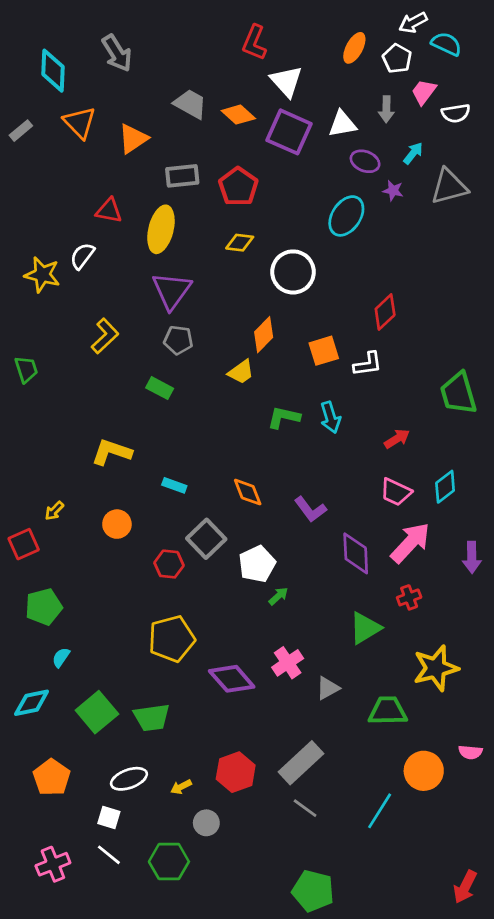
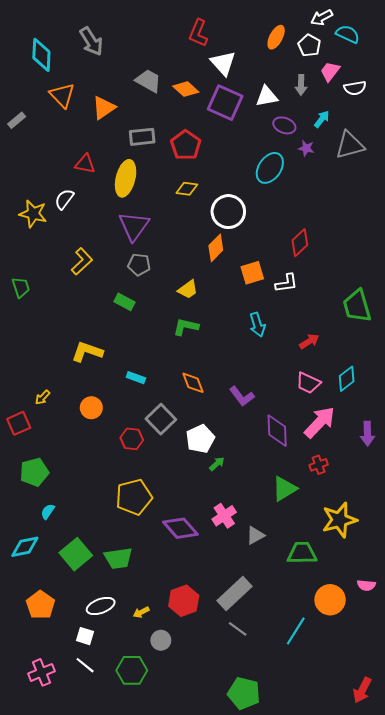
gray rectangle: (21, 131) -> (17, 120), moved
orange diamond: (264, 335) -> (216, 248), moved
green L-shape: (284, 417) -> (186, 327), moved

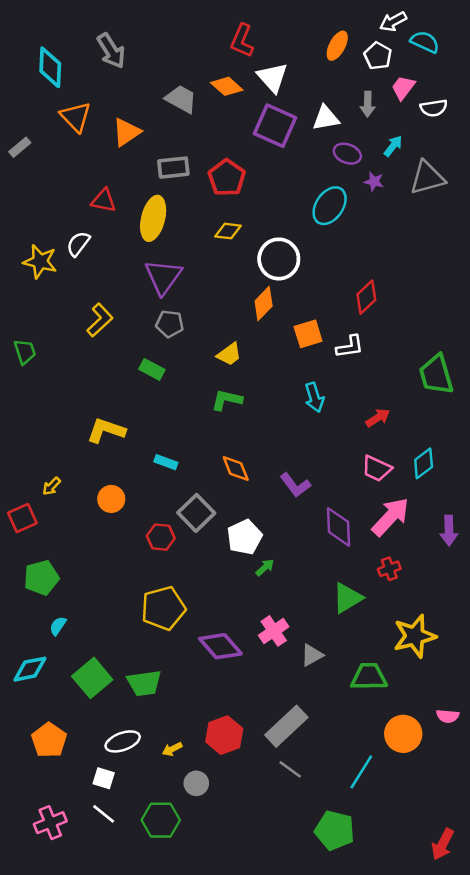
orange diamond: (186, 89) -> (227, 86), moved
green pentagon: (244, 693) -> (335, 830), moved

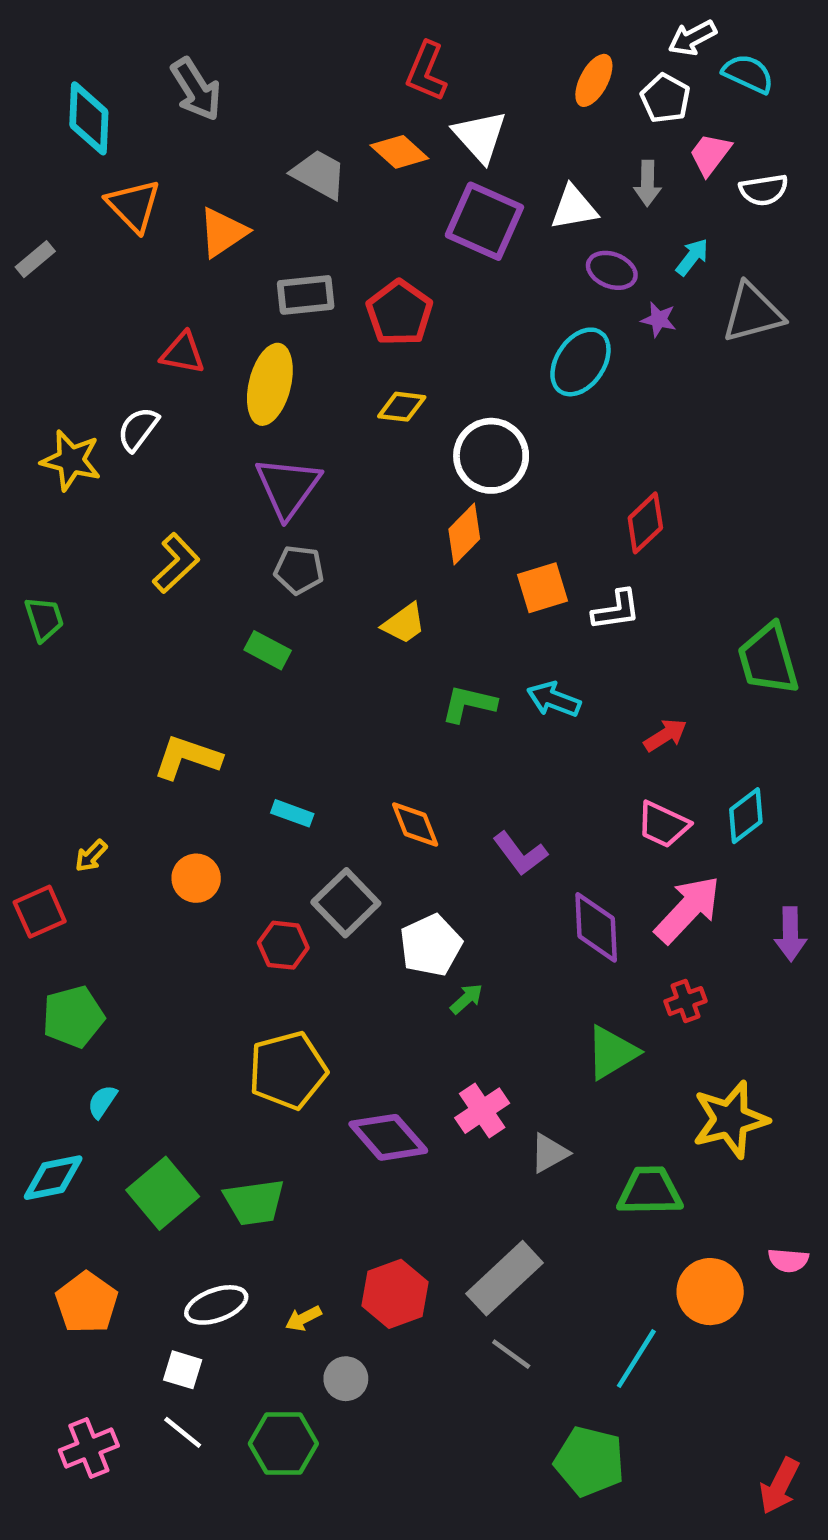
cyan arrow: (314, 397) -> (554, 699), turned 128
green L-shape: (227, 400) -> (469, 704), moved

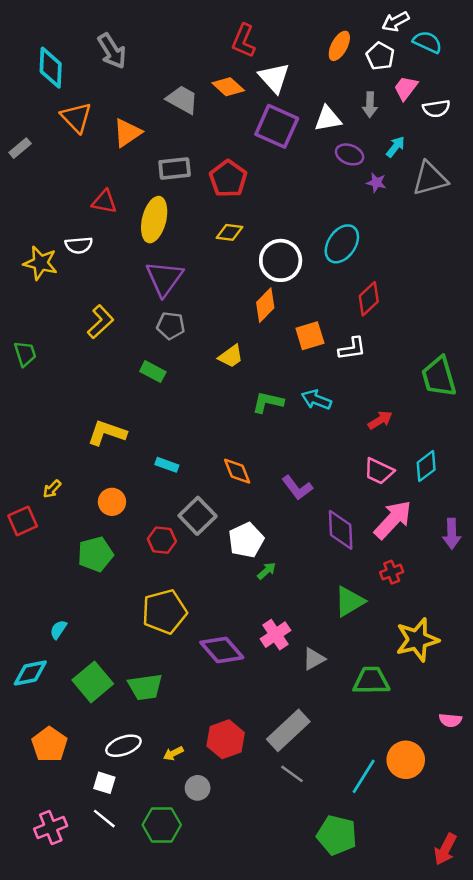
cyan ellipse: (580, 362) -> (342, 244), moved
white semicircle: (138, 429) -> (79, 245), turned -132
green pentagon: (73, 1017) -> (95, 554), moved
orange circle: (710, 1292) -> (406, 760), moved

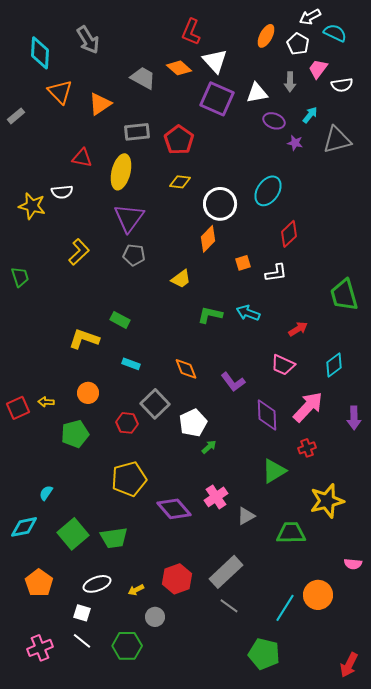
orange square: (310, 336) -> (243, 263), size x0.7
green rectangle: (153, 372) -> (120, 320), moved
pink trapezoid: (379, 471) -> (283, 365), moved
yellow arrow: (52, 489) -> (46, 402), moved, turned 49

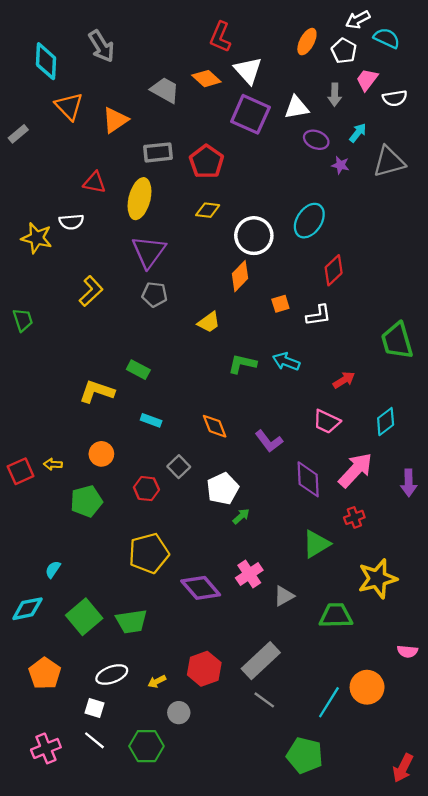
gray square: (155, 404) -> (179, 467), size x0.7

